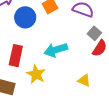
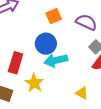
blue circle: (25, 17) -> (46, 44), moved

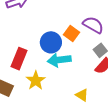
orange square: (54, 16) -> (72, 34), moved, turned -35

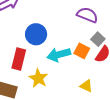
orange square: (72, 34) -> (82, 51), moved
blue circle: (51, 42) -> (36, 34), moved

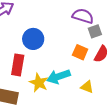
gray square: (98, 39) -> (95, 31), moved, turned 32
cyan arrow: (59, 55) -> (58, 77), moved

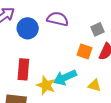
purple semicircle: (83, 16) -> (58, 19), moved
blue circle: (33, 39) -> (28, 28), moved

